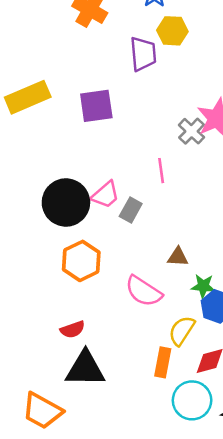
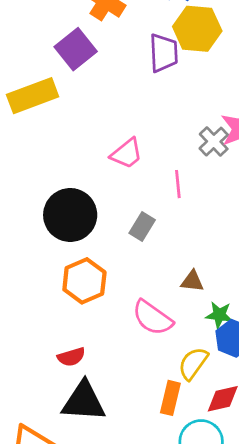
yellow hexagon: (172, 31) -> (197, 29), size x1.4
purple square: (96, 106) -> (76, 49), moved, turned -33
pink trapezoid: (105, 195) -> (127, 153), moved

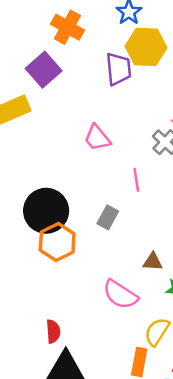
pink trapezoid: (127, 153) -> (97, 138), moved, turned 92
orange hexagon: (84, 281) -> (57, 242), moved
red semicircle: (71, 357) -> (53, 331), turned -75

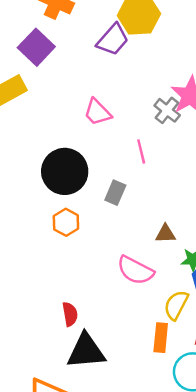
purple trapezoid: (118, 69) -> (113, 40), turned 52
black circle: (46, 211) -> (65, 171), moved
orange hexagon: (57, 242) -> (66, 222), size x0.7

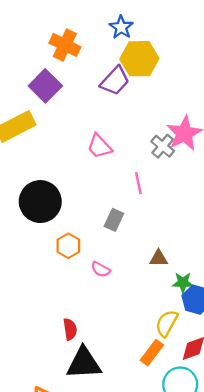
black circle: (65, 171) -> (40, 202), moved
pink semicircle: (135, 270) -> (101, 269), moved, size x0.6
orange rectangle: (161, 338) -> (152, 353), turned 30

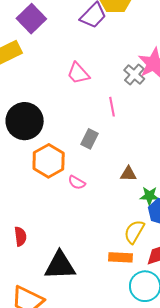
orange hexagon: (68, 246) -> (49, 161), size x1.5
red semicircle: (70, 329) -> (20, 236), moved
orange rectangle: (152, 353) -> (121, 257), turned 55

